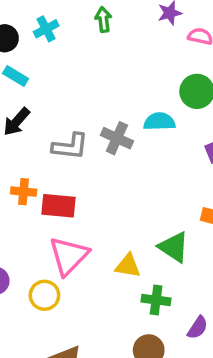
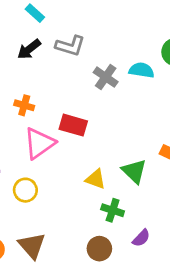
gray L-shape: (70, 146) -> (70, 46), moved
red rectangle: (58, 206) -> (73, 125), moved
pink triangle: (69, 256) -> (39, 143), moved

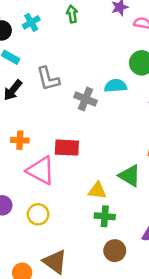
gray L-shape: (70, 46) -> (48, 79), turned 72
pink triangle: (39, 143) -> (41, 170), turned -44
green cross: (113, 210) -> (105, 216), moved

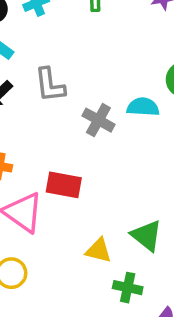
green cross: (105, 216) -> (128, 288), moved

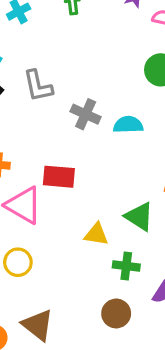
cyan semicircle: (143, 107) -> (128, 125), moved

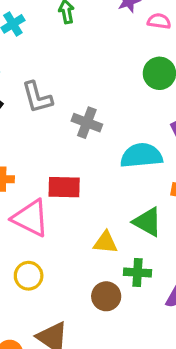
cyan semicircle: (128, 125) -> (141, 156), moved, size x1.4
brown circle: (116, 313) -> (106, 296), moved

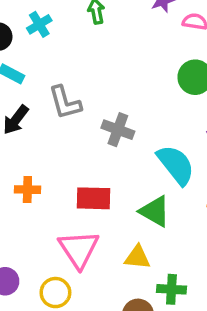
cyan semicircle: (141, 156) -> (176, 165), turned 57
pink triangle: (31, 218) -> (79, 249), moved, turned 30
green triangle: (148, 222) -> (155, 211), moved

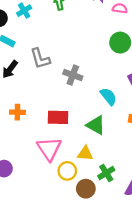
cyan semicircle: (176, 165) -> (109, 96), size x0.7
green cross: (171, 289) -> (106, 173), turned -35
yellow circle: (55, 293) -> (67, 171), moved

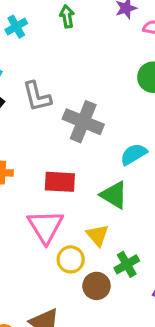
gray cross: (73, 75) -> (83, 122), size x1.4
cyan semicircle: (109, 96) -> (134, 154), turned -84
yellow triangle: (85, 153) -> (97, 235), turned 42

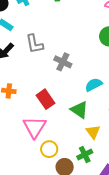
gray cross: (83, 122) -> (63, 62), size x0.7
red rectangle: (60, 182) -> (46, 99), turned 48
yellow triangle: (97, 235) -> (93, 132), moved

